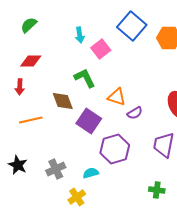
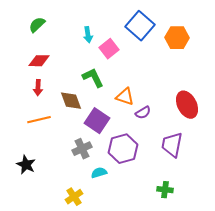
red arrow: (20, 87) -> (38, 88), moved
gray cross: (56, 169) -> (82, 149), moved
yellow cross: (77, 197) -> (74, 197), moved

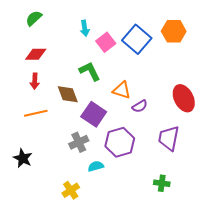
blue square: (140, 26) -> (137, 39), moved

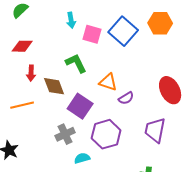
pink square: (106, 42) -> (92, 34), turned -36
red arrow: (35, 81) -> (31, 73), moved

